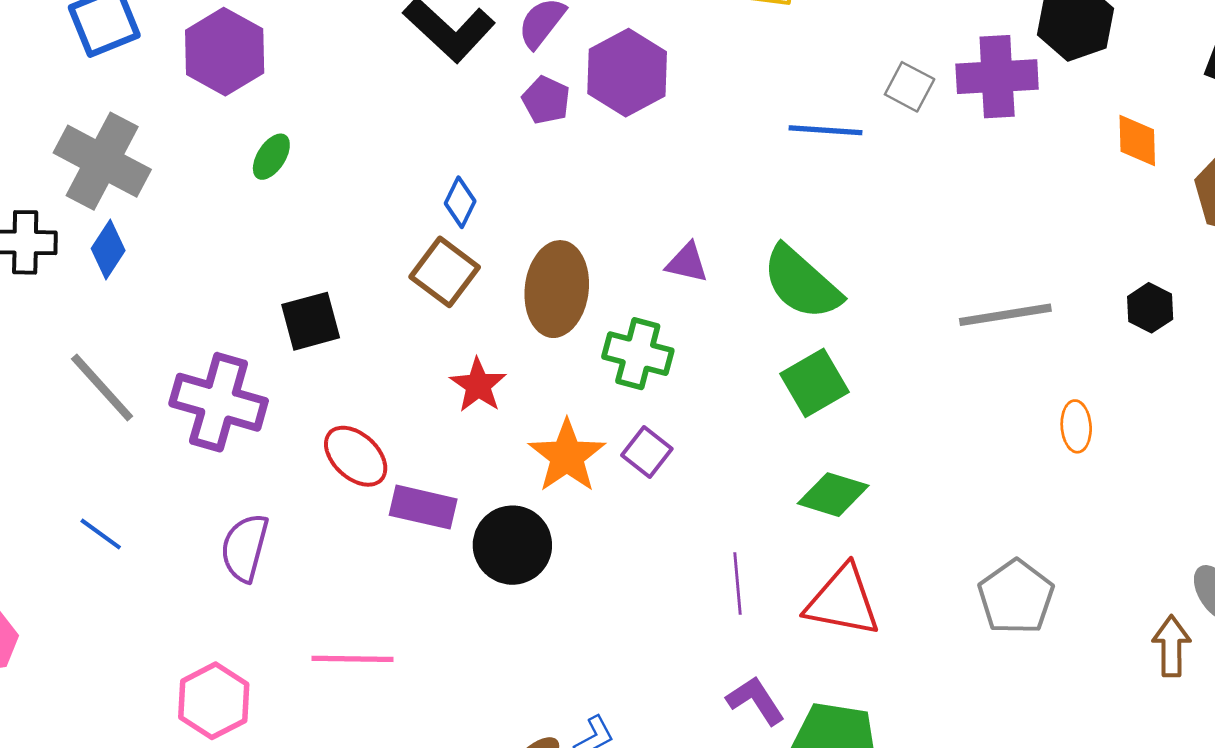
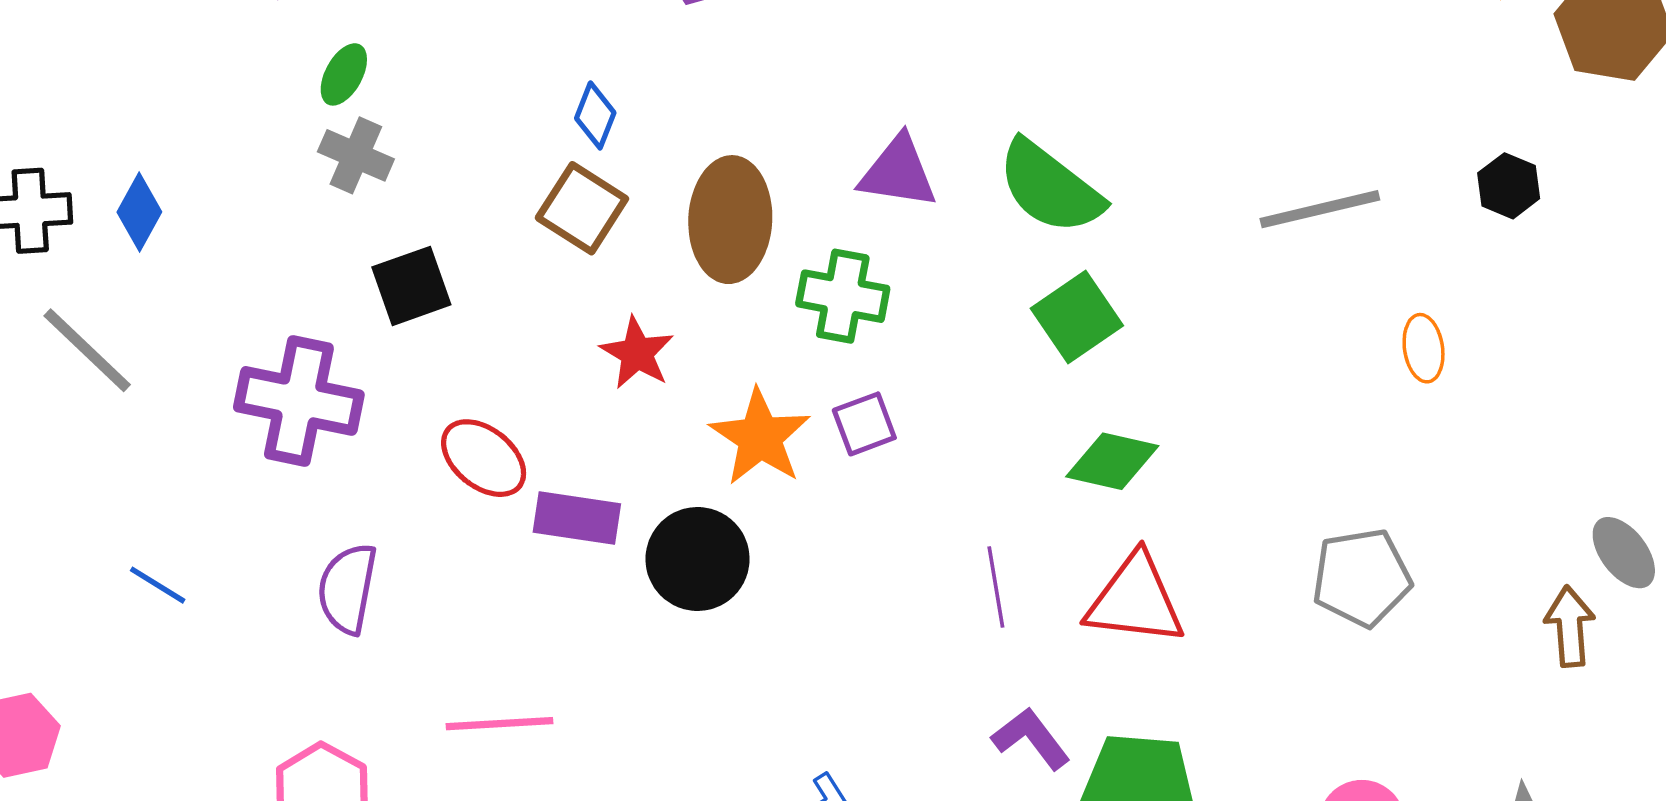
gray cross: (102, 161) -> (356, 155), moved, size x0.6
purple triangle: (687, 263) -> (898, 172), size x1.4
gray line: (102, 387) -> (87, 350), moved
purple square: (647, 452) -> (864, 424), turned 36
gray pentagon: (1016, 597) -> (1362, 578), turned 30

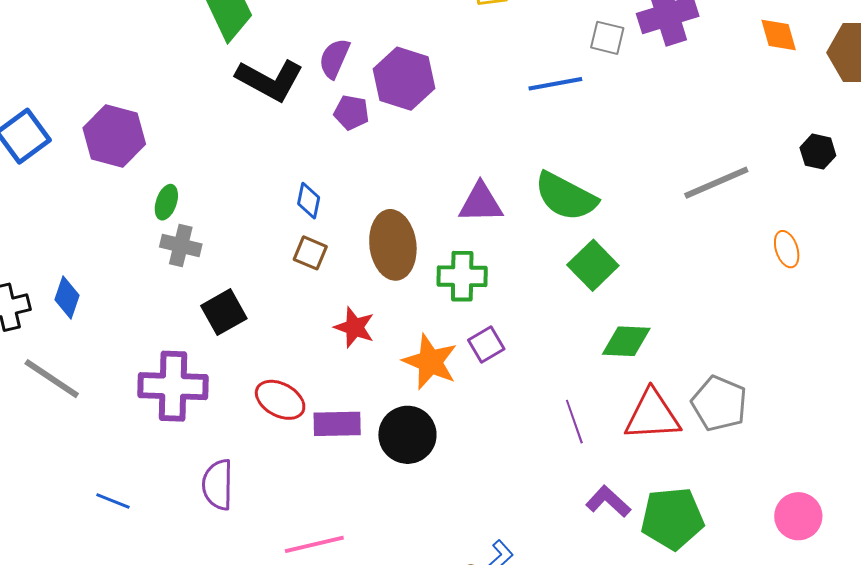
brown square: (582, 208) -> (310, 253), size x0.7
gray pentagon: (1362, 578) -> (719, 403), moved, turned -30

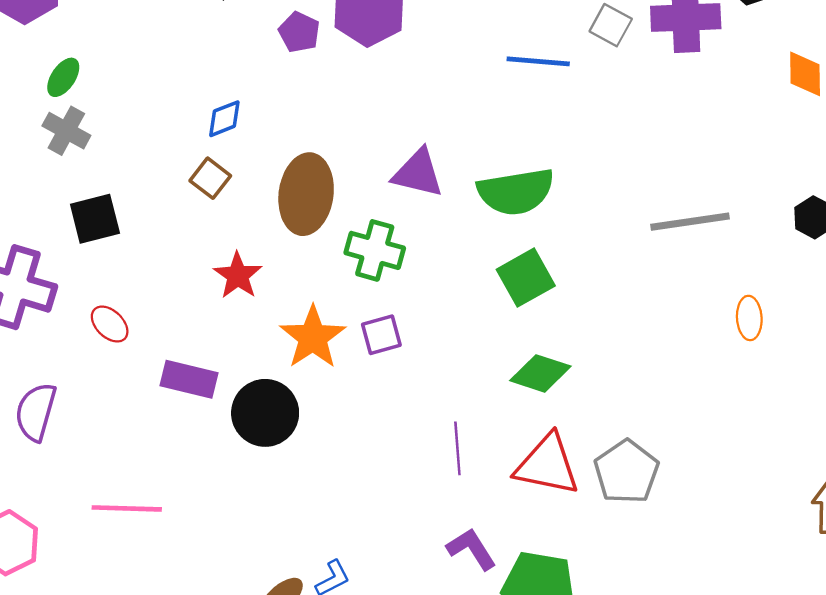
green semicircle: (566, 196) -> (516, 192), turned -52
blue diamond: (309, 201) -> (224, 119), turned 42
red ellipse: (280, 400) -> (110, 324), moved, size x0.7

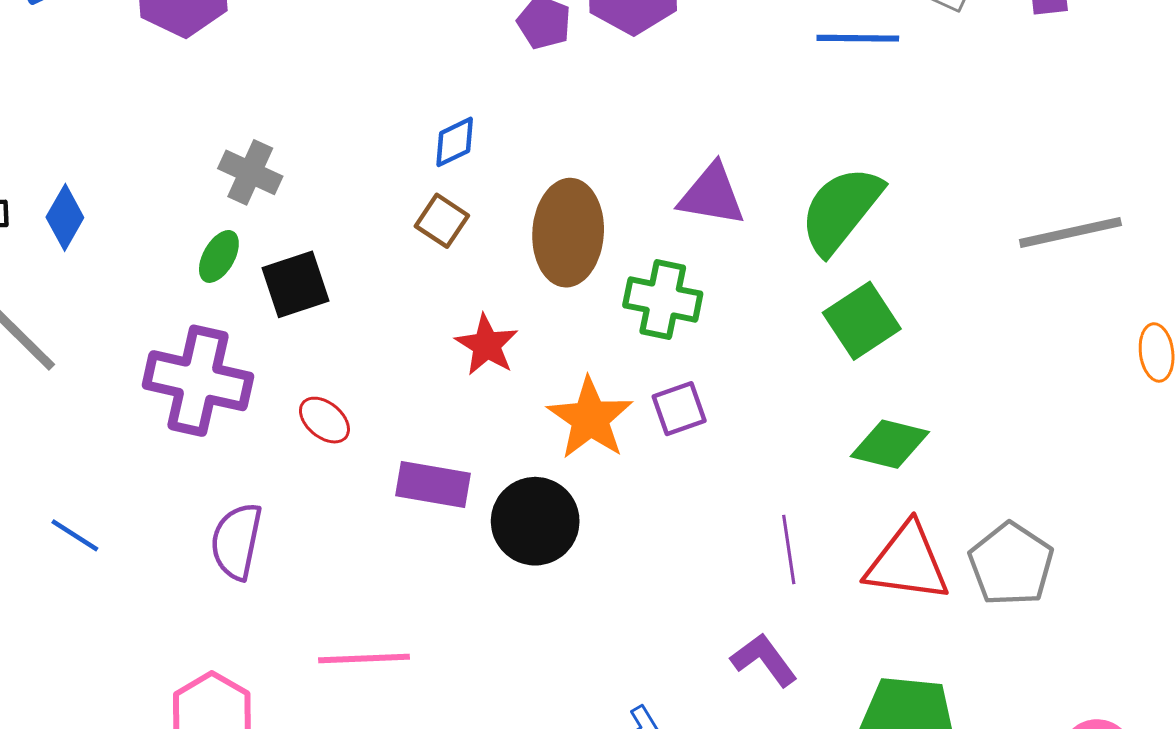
green ellipse: (63, 77) -> (219, 256), moved
green semicircle: (516, 192) -> (841, 210), turned 142
purple L-shape: (471, 549) -> (764, 660), moved

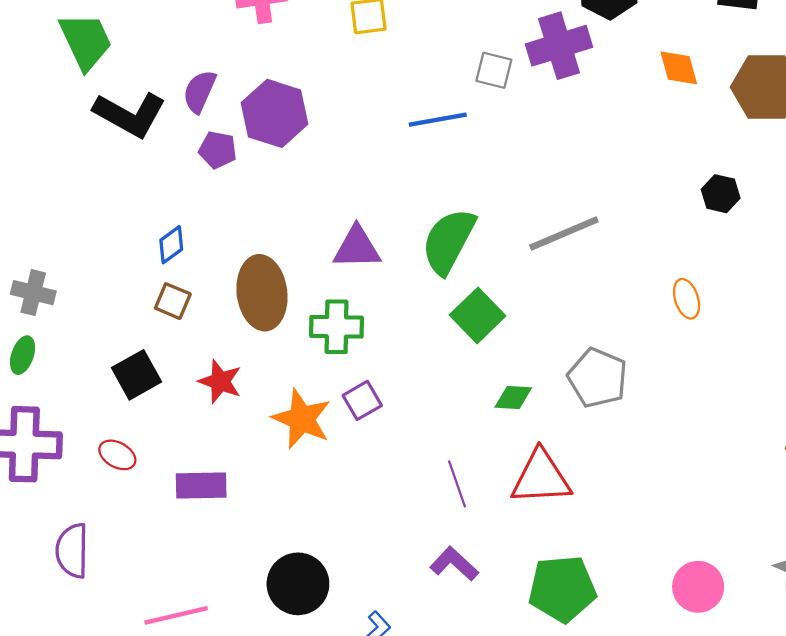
gray line: (1070, 233) -> (564, 233), moved
black square: (296, 284) -> (136, 375), moved
green diamond: (890, 444) -> (513, 397), size x0.7
black circle: (535, 521) -> (298, 584), moved
gray pentagon: (1011, 564) -> (598, 378), moved

